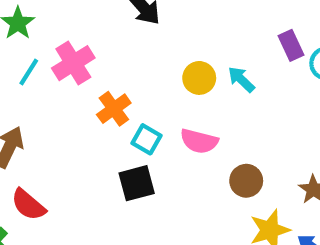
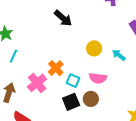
pink cross: (73, 63) -> (37, 83), moved
cyan arrow: (241, 79) -> (119, 55), moved
brown circle: (246, 181) -> (91, 99), moved

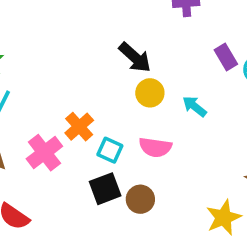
black arrow: (63, 18) -> (135, 57), moved
brown circle: (91, 99) -> (140, 199), moved

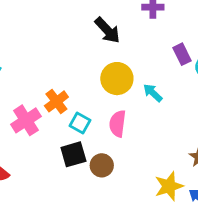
black arrow: (135, 57) -> (107, 30), moved
yellow circle: (150, 93) -> (117, 79), size x1.4
pink semicircle: (155, 147) -> (118, 124), turned 84

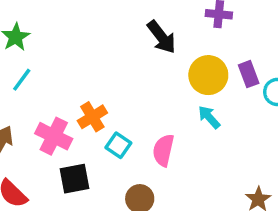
yellow circle: (117, 79) -> (208, 75), moved
pink cross: (26, 120) -> (54, 136), turned -36
black square: (73, 154) -> (74, 179), moved

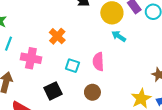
orange cross: (92, 117) -> (57, 36), moved
pink cross: (54, 136) -> (31, 58), moved

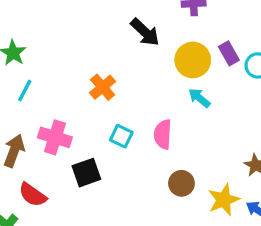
pink cross: (31, 58) -> (55, 137), moved
brown circle: (92, 92) -> (181, 183), moved

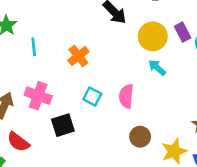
cyan line: (25, 91) -> (34, 47), moved, turned -36

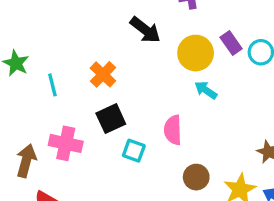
orange cross: (78, 56) -> (103, 74), moved
cyan square: (92, 96) -> (134, 151), moved
black square: (63, 125) -> (111, 119), moved

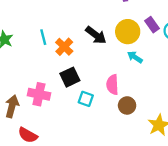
black arrow: (145, 30) -> (96, 35), moved
cyan line: (52, 85) -> (43, 37), moved
brown circle: (196, 177) -> (127, 105), moved

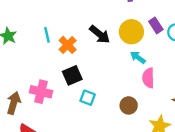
pink semicircle: (112, 85) -> (148, 78), moved

